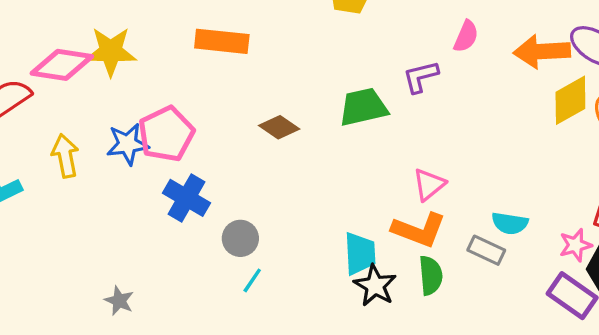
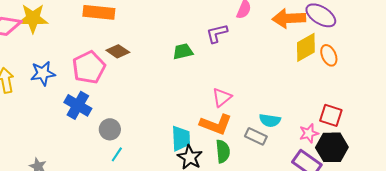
green trapezoid: (363, 107) -> (183, 51), size x0.7
brown diamond: (279, 127) -> (118, 51), moved
pink pentagon: (166, 134) -> (89, 67), moved

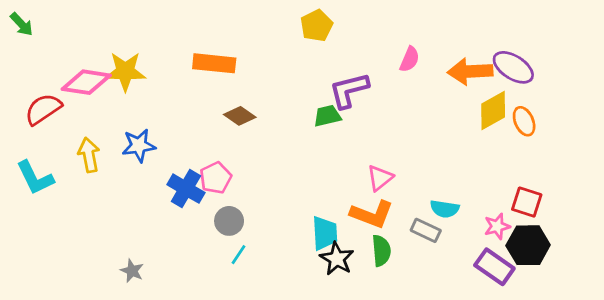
purple L-shape: (217, 33) -> (349, 90), moved, size x1.4
pink pentagon: (89, 67) -> (216, 178), moved, size x0.7

